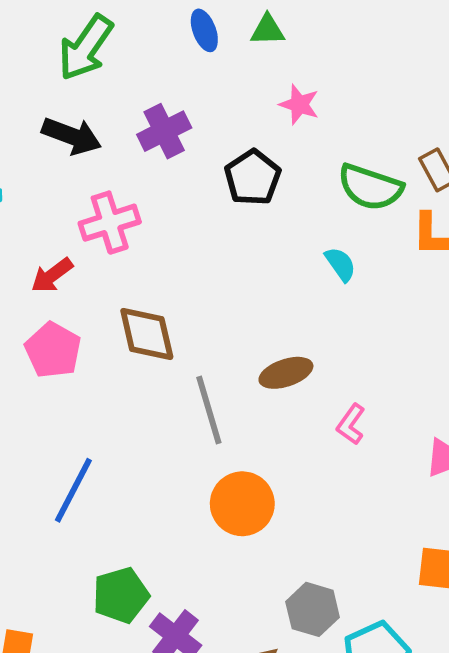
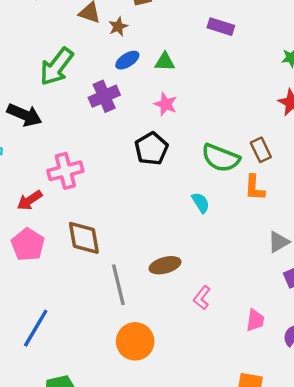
blue ellipse: (204, 30) -> (127, 60), turned 75
pink star: (299, 104) -> (166, 104), moved
purple cross: (164, 131) -> (104, 96), moved
black arrow: (72, 136) -> (24, 115), moved

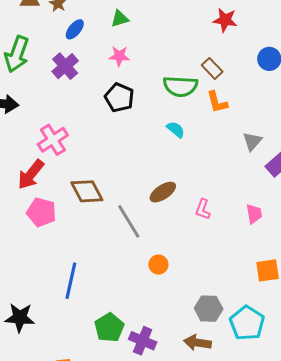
green triangle: (165, 62) -> (120, 19), moved
red arrow: (30, 200) -> (31, 174), size x1.4
orange circle: (135, 341) -> (158, 265), size x0.6

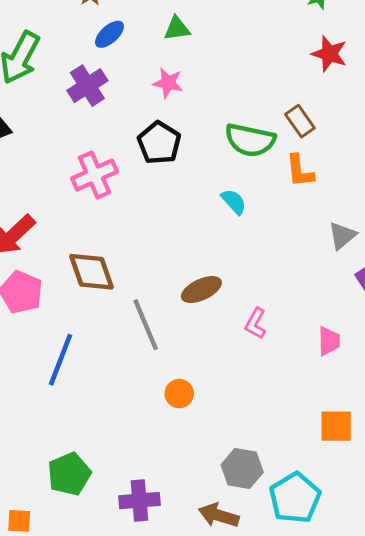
pink cross: (53, 140) -> (95, 175), moved
blue line: (71, 281) -> (61, 360), moved
green pentagon: (109, 327) -> (69, 474), moved
purple cross: (143, 341) -> (139, 501), turned -36

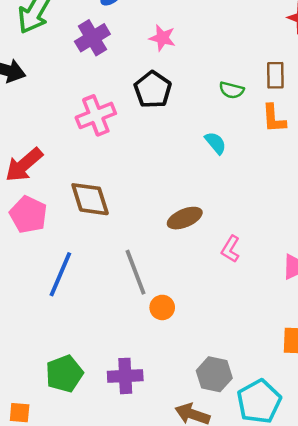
brown rectangle: (300, 121) -> (275, 75), turned 32
green semicircle: (250, 140) -> (232, 90), size x0.6
gray line: (146, 325) -> (136, 272), moved
purple cross: (139, 501) -> (125, 376), moved

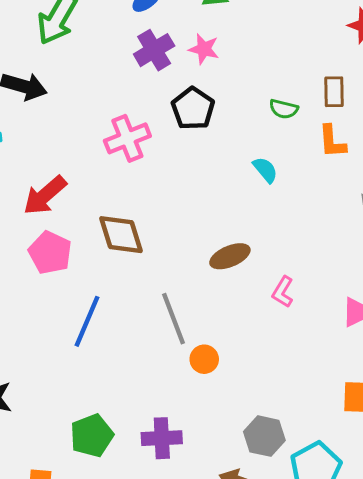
purple cross: (92, 38) -> (154, 50), moved

